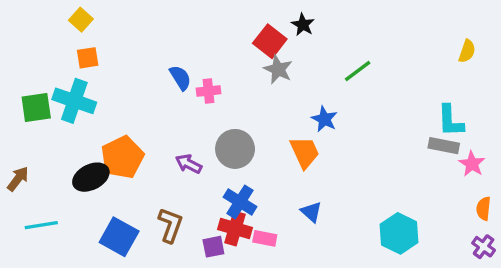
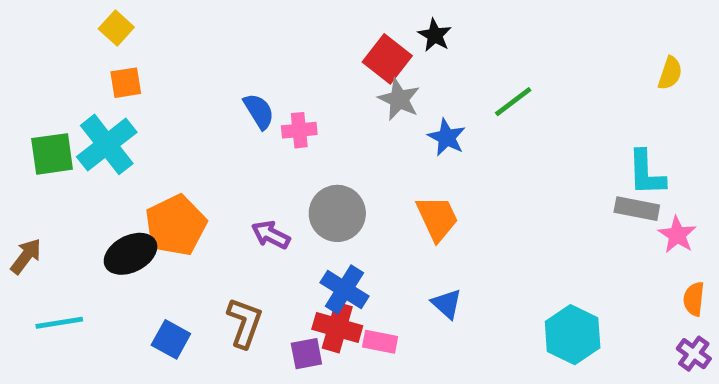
cyan cross: (74, 101) -> (107, 144), turned 33
blue star: (324, 119) -> (447, 137), moved
blue square: (119, 237) -> (171, 339), size x0.7

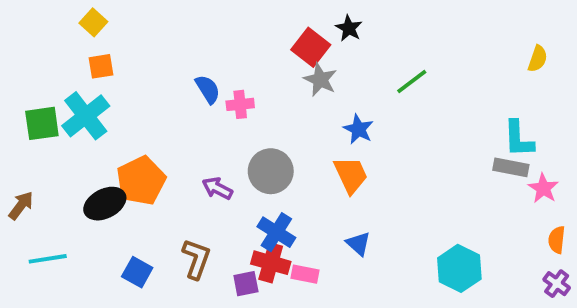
blue star: (447, 137) -> (358, 129), moved

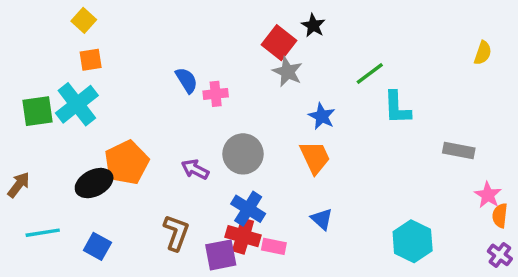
cyan L-shape: (519, 139) -> (397, 108), moved
pink star: (543, 188) -> (488, 195), moved
blue square: (137, 272) -> (97, 246), moved
purple square: (246, 284) -> (221, 255), size x1.4

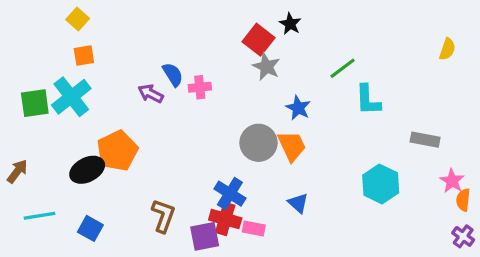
gray circle: (243, 154) -> (258, 143), moved
purple arrow: (195, 169) -> (151, 94), moved
cyan hexagon: (413, 241) -> (381, 184), moved

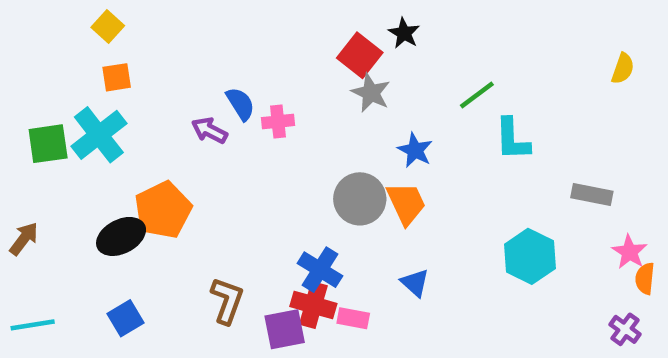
cyan line: (40, 216) -> (33, 325), moved
blue square: (90, 228) -> (125, 318), turned 30
purple cross: (463, 236) -> (625, 329), moved

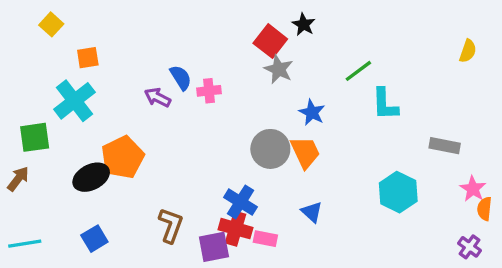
yellow square: (108, 26) -> (51, 24), moved
green square: (48, 144) -> (35, 137), moved

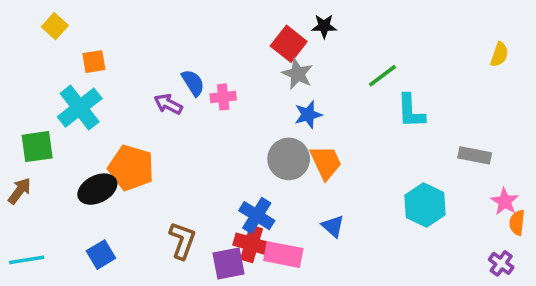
black star: (304, 24) -> (324, 26), turned -30
blue star: (312, 112) -> (308, 115), moved, turned 30
orange pentagon: (123, 157) -> (131, 168), turned -30
pink rectangle: (265, 239) -> (283, 255), size x1.5

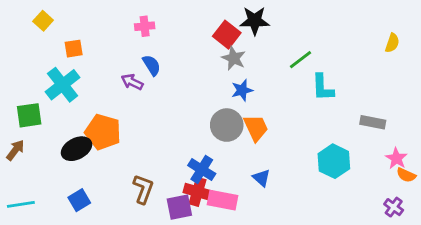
black star: (324, 26) -> (255, 21), size x1.5
pink cross: (223, 97) -> (145, 26), moved
orange semicircle: (517, 223) -> (406, 175), turned -72

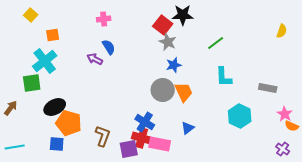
cyan L-shape: (323, 87) -> (224, 77), moved
green square: (29, 115) -> (32, 83), moved
orange pentagon: (103, 132) -> (69, 123), moved
blue triangle: (261, 178) -> (188, 128), turned 40
blue square: (79, 200) -> (57, 144), turned 35

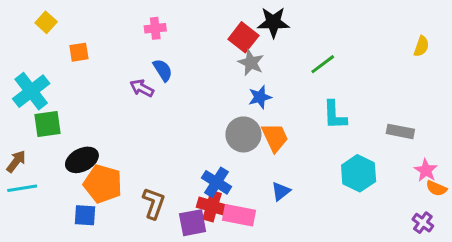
cyan cross: (45, 61) -> (31, 91), moved
cyan line: (15, 147) -> (22, 188), moved

